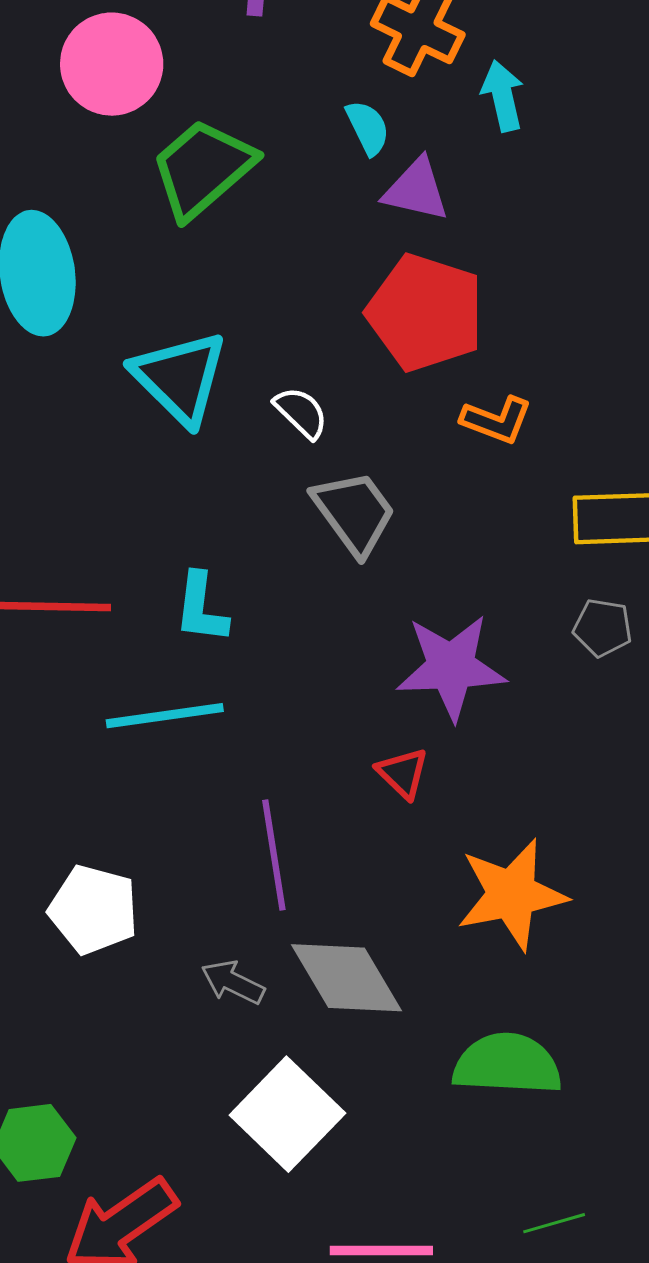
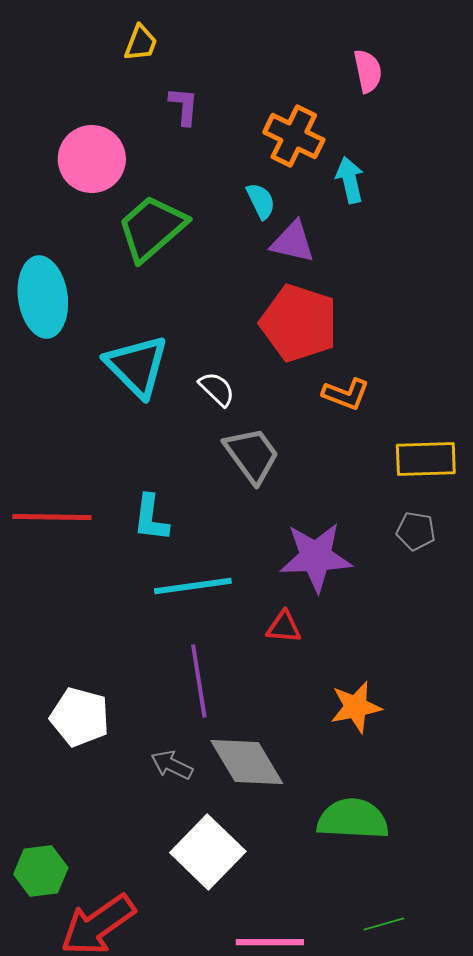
cyan line: (165, 716) -> (193, 586), moved
red triangle: (403, 773) -> (284, 627), turned -39
orange star: (512, 894) -> (356, 707), size x0.7

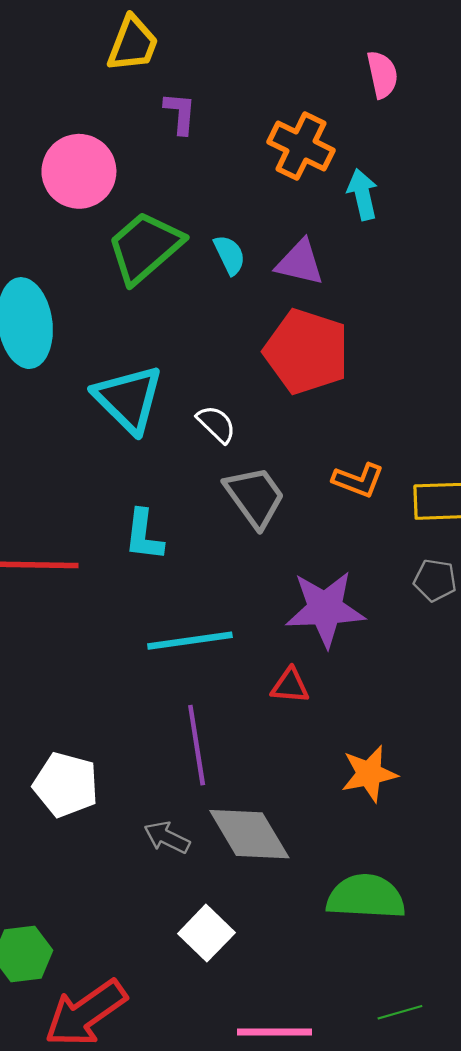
yellow trapezoid: (141, 43) -> (133, 44), size x1.4
cyan semicircle: (261, 201) -> (230, 255), moved
orange L-shape: (346, 394) -> (358, 480), moved
cyan L-shape: (151, 518) -> (144, 535), moved
white square: (208, 852) -> (206, 933), size x0.7

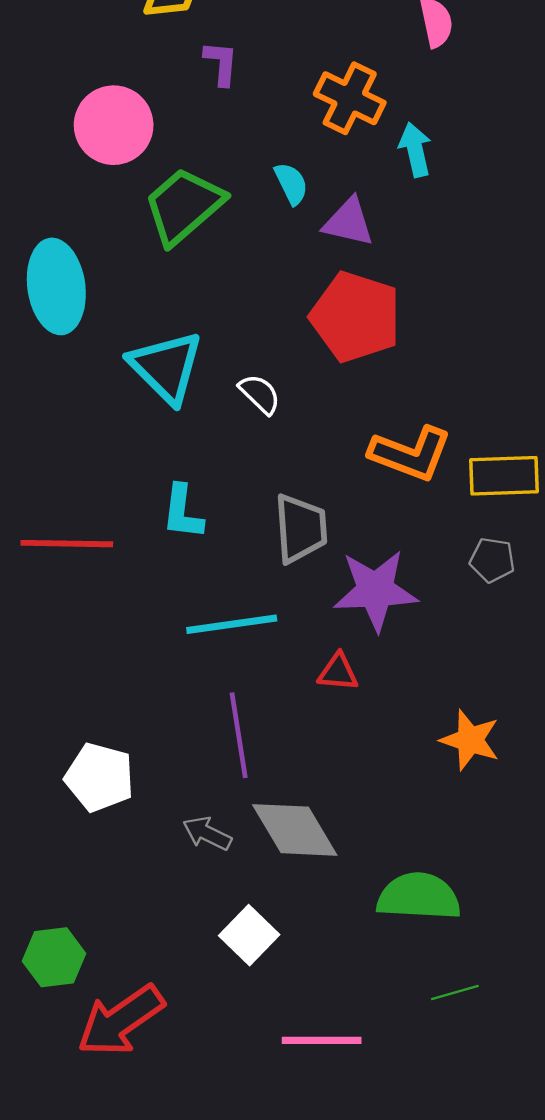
cyan semicircle: (230, 255) -> (291, 184), moved
orange L-shape: (358, 480) -> (410, 454), size x1.5
gray trapezoid: (255, 497) -> (301, 528), moved, turned 32
orange star: (369, 774) -> (470, 740), moved, turned 30
green line: (400, 1012) -> (455, 992), moved

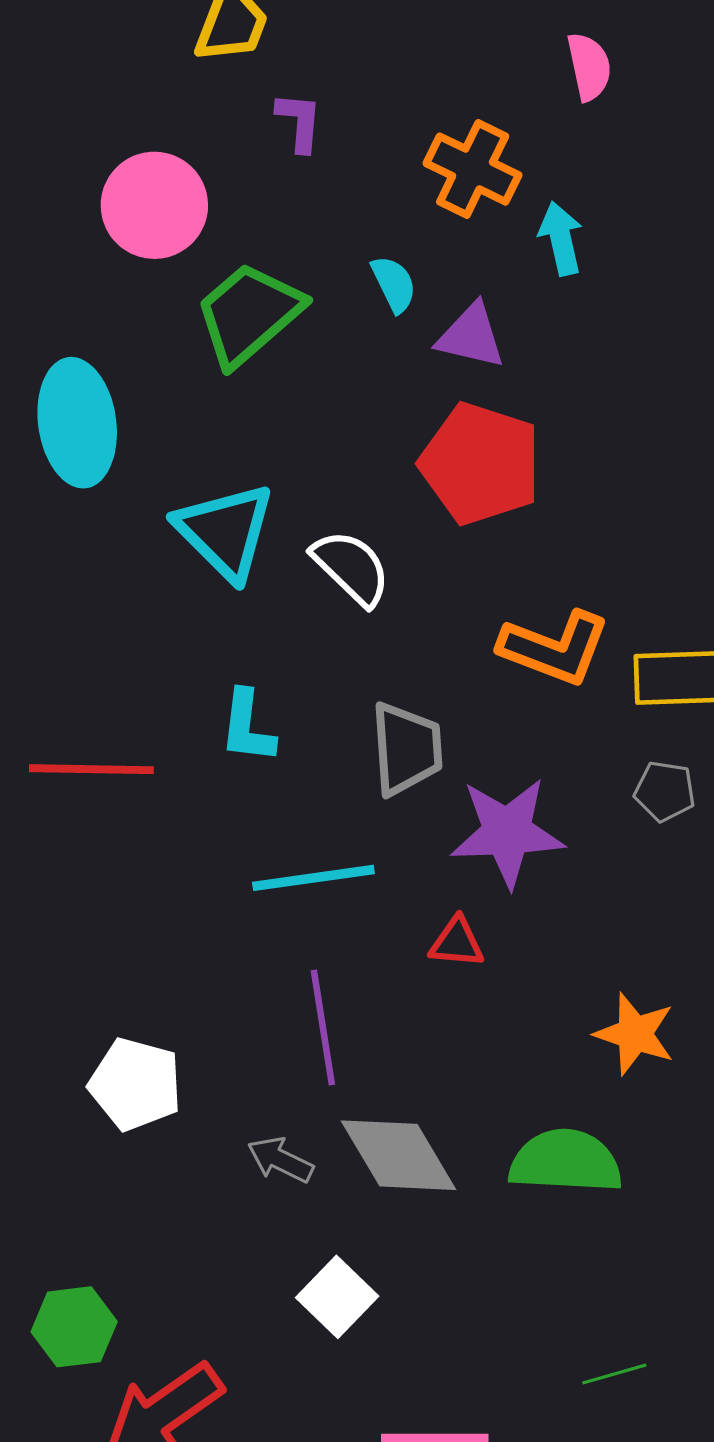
white semicircle: (260, 394) -> (351, 568), size x1.4
green semicircle: (419, 897) -> (565, 1161), moved

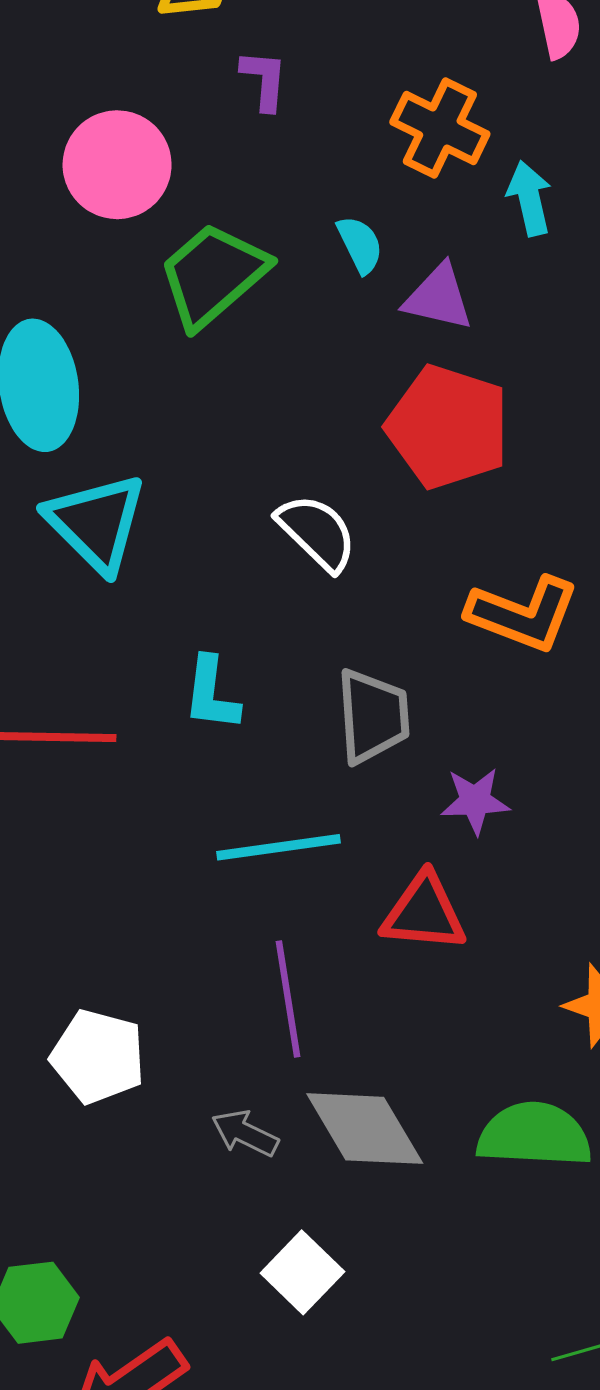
cyan triangle: (225, 531) -> (96, 523), moved
purple star: (507, 832) -> (475, 801), size x0.6
red triangle: (457, 942) -> (424, 913), size x1.5

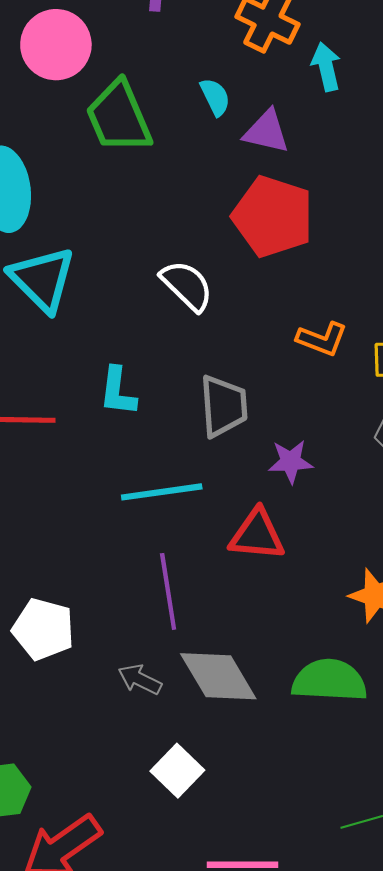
green trapezoid: (213, 275) -> (119, 117), turned -72
orange L-shape: (523, 614) -> (322, 339), size x0.7

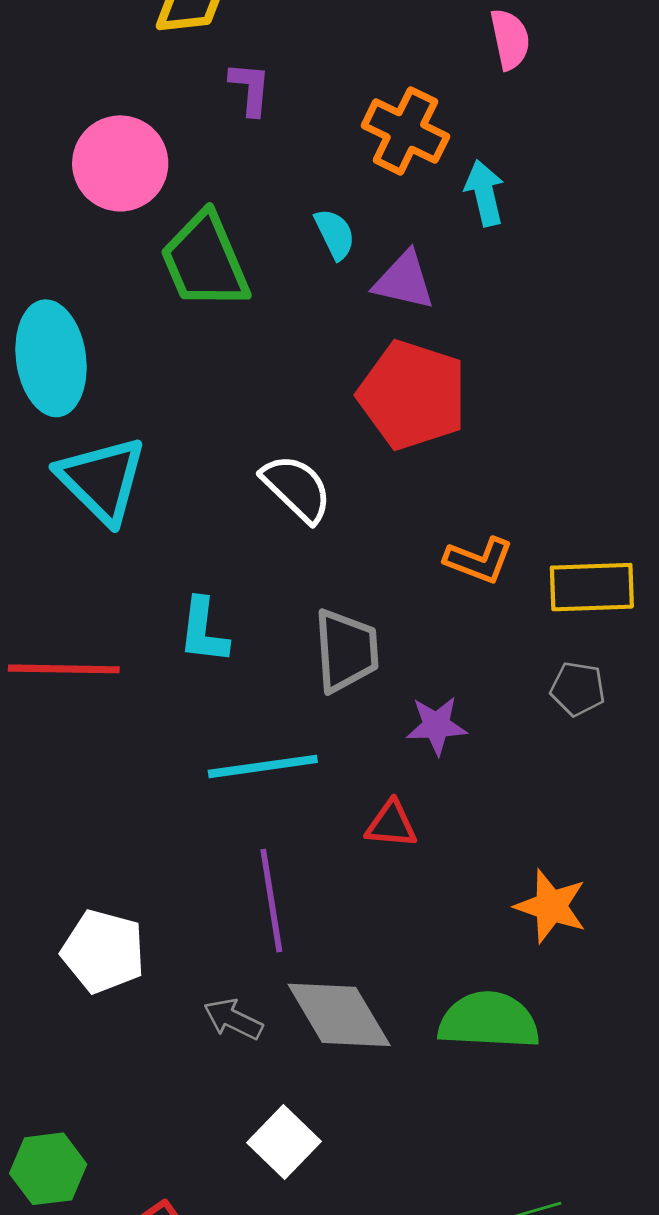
red triangle: (257, 535) -> (391, 824), size x0.7

